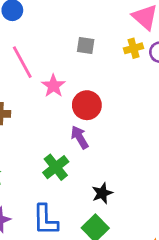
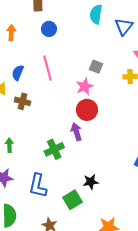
pink star: (53, 86) -> (85, 86), moved
black star: (102, 193) -> (91, 182), moved

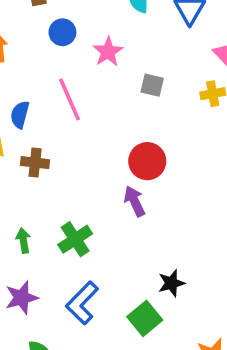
pink star: (85, 86) -> (108, 52), moved
green cross: (54, 149) -> (75, 239), moved
blue L-shape: (38, 186) -> (82, 303), turned 40

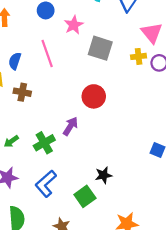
gray square: (152, 85) -> (100, 48), size x1.6
purple arrow: (135, 201) -> (70, 126), moved, turned 54
green arrow: (23, 241) -> (11, 141), turned -120

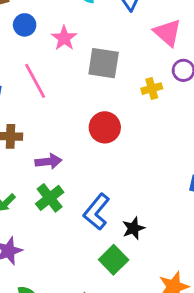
yellow cross: (139, 56) -> (152, 89), moved
purple arrow: (70, 126) -> (48, 161), moved, turned 60
blue L-shape: (46, 184) -> (97, 212), moved

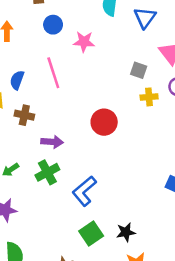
pink star: (64, 38) -> (84, 42), turned 30
gray square: (104, 63) -> (139, 70), moved, size x0.6
black star: (133, 228) -> (126, 232), moved

